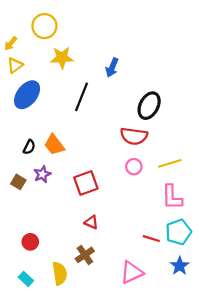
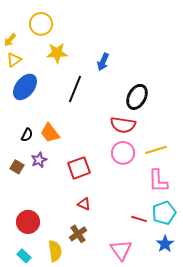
pink circle: (134, 167) -> (123, 153), size x1.5
red circle: (30, 242) -> (28, 222), size x1.5
pink triangle: (132, 272) -> (121, 250), turned -40

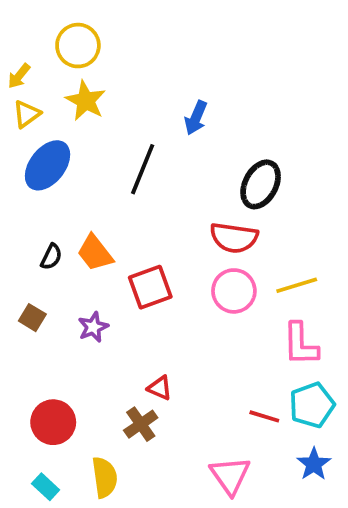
yellow star: (57, 53) -> (86, 101), moved, turned 30
purple star: (39, 160) -> (93, 327), moved
red square: (79, 168) -> (150, 287), moved
brown cross: (78, 234) -> (141, 424), moved

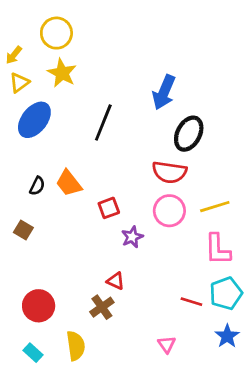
blue arrow: (196, 118) -> (164, 92), moved, size x1.4
red square: (150, 287) -> (109, 208), size x0.7
purple star: (93, 327) -> (132, 237), moved
pink triangle: (230, 475) -> (167, 344), size x0.6

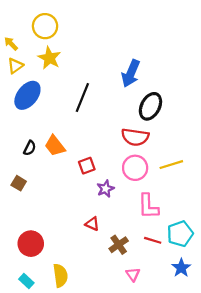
yellow arrow: (14, 55) -> (11, 44), turned 96
pink L-shape: (218, 249) -> (148, 206), moved
brown cross: (102, 307) -> (119, 245), moved

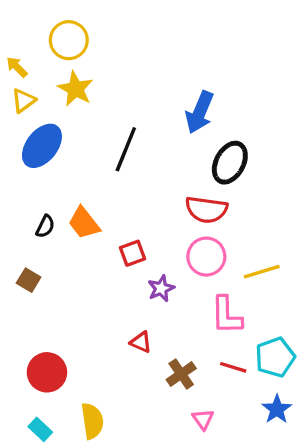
yellow line: (171, 165) -> (262, 272), moved

